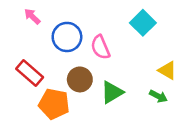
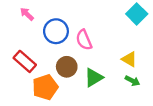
cyan square: (143, 23) -> (137, 14), moved
yellow triangle: (167, 70) -> (129, 59), moved
orange pentagon: (54, 104) -> (45, 87), turned -30

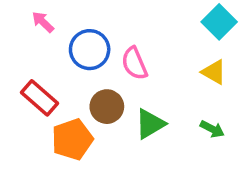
yellow triangle: (129, 59) -> (214, 72), moved

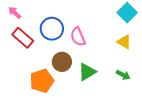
pink arrow: (43, 22) -> (15, 13), moved
red rectangle: (39, 98) -> (23, 38), moved

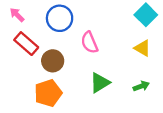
blue circle: (52, 29) -> (60, 18), moved
brown circle: (62, 62) -> (53, 61), moved
green arrow: (123, 75) -> (141, 86), turned -48

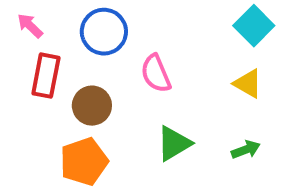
red rectangle: (26, 44) -> (46, 76), turned 60

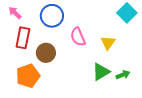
yellow triangle: (248, 84) -> (108, 43), moved, turned 35
green triangle: (174, 144) -> (101, 72), moved
orange pentagon: (84, 162) -> (28, 76), moved

